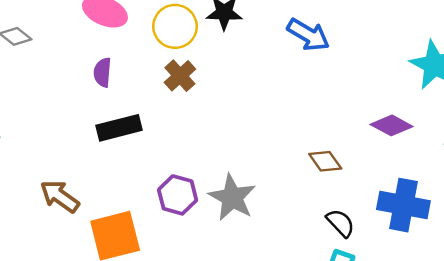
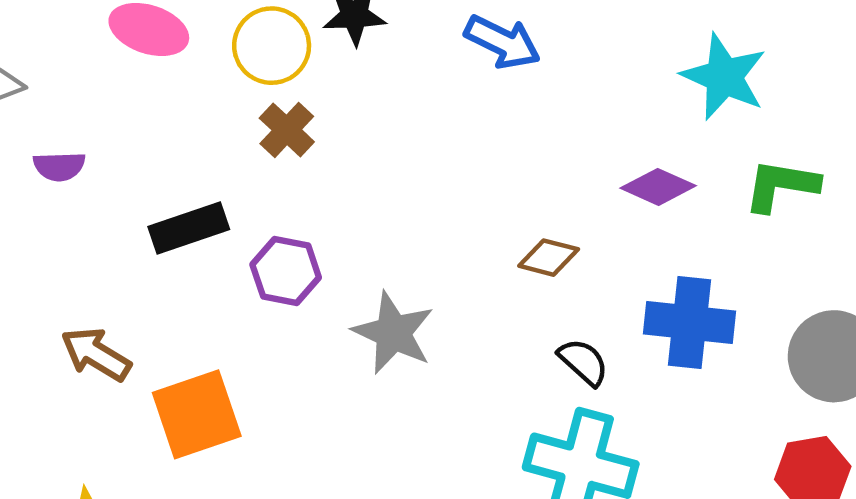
purple semicircle: (103, 72) -> (59, 166), moved, turned -92
brown diamond: (325, 161) -> (549, 258), turned -36
purple hexagon: (178, 195) -> (286, 271), moved

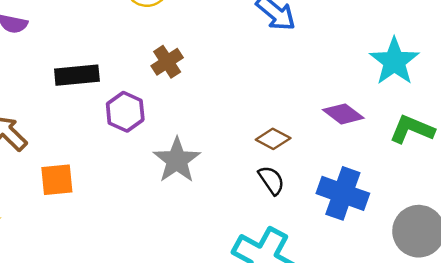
brown cross: (287, 130) -> (167, 62), moved
black semicircle: (583, 362) -> (271, 180), moved
orange square: (197, 414) -> (57, 180), size x0.7

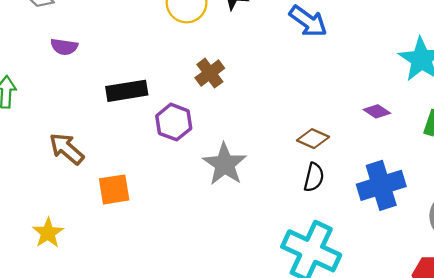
purple diamond: (343, 114) -> (377, 111), size x0.7
black semicircle: (271, 180) -> (314, 177), turned 52
blue cross: (343, 193) -> (381, 185), turned -33

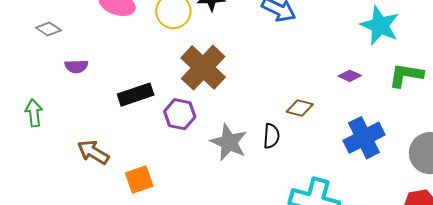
brown cross: (210, 73) -> (203, 68), size x1.8
black semicircle: (314, 177) -> (271, 136), moved

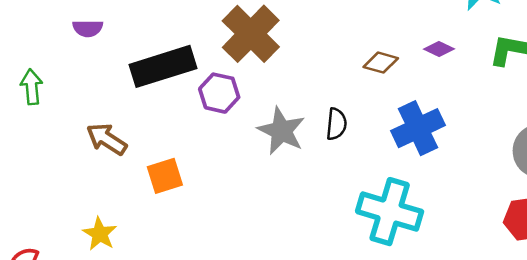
black rectangle: (136, 95) -> (163, 66), size x1.4
brown diamond: (300, 108) -> (381, 63), moved
blue cross: (364, 138) -> (418, 128), moved

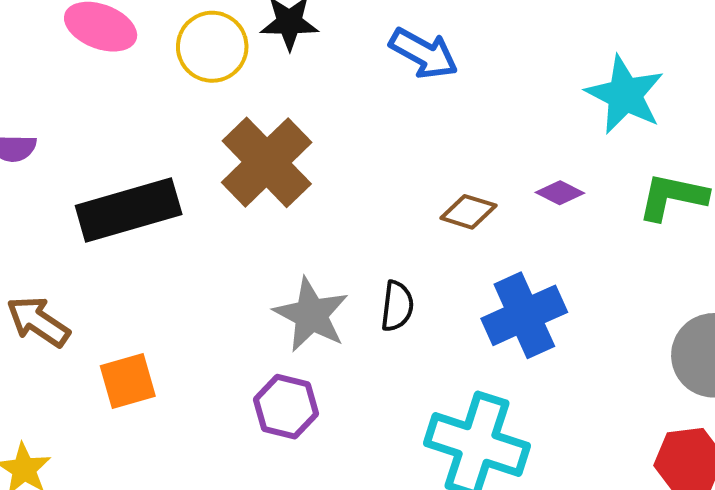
purple hexagon: (219, 93) -> (286, 407), moved

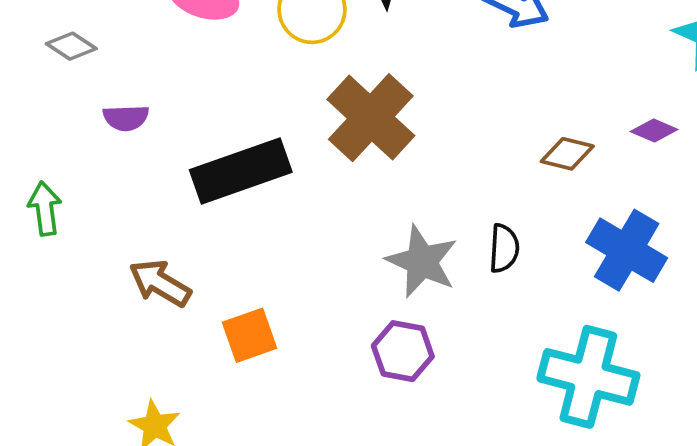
blue cross: (524, 315) -> (627, 250), turned -32

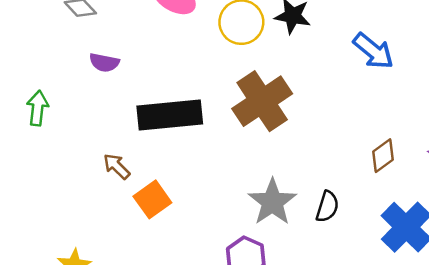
brown diamond: (567, 154) -> (383, 156), turned -64
brown arrow: (160, 283) -> (117, 166), moved, size x0.7
orange square: (249, 335) -> (152, 199), moved, turned -30

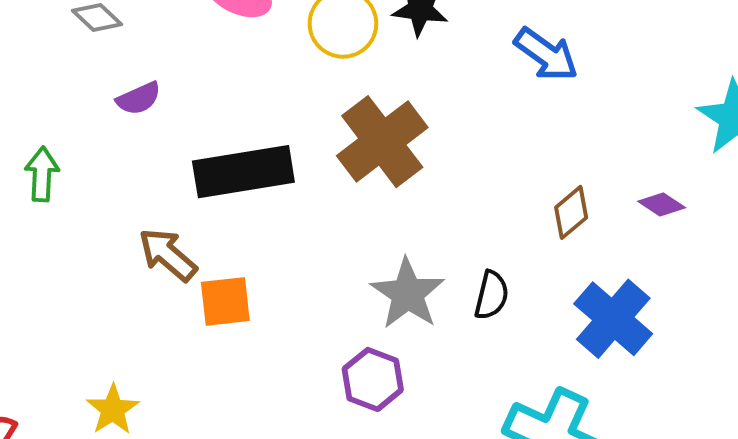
purple semicircle: (104, 63) -> (139, 98), turned -32
brown arrow: (117, 166) -> (168, 255), size x1.4
orange square: (152, 199) -> (225, 301), turned 33

